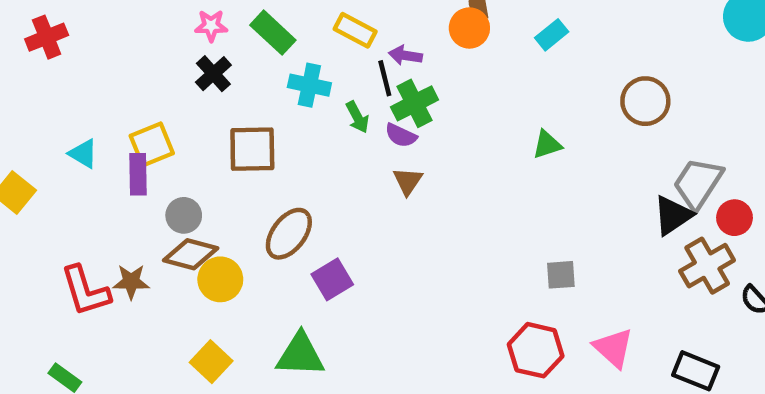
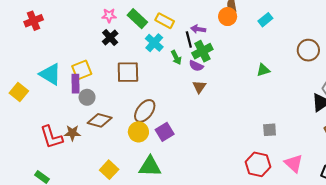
yellow rectangle: (355, 30) -> (165, 21), moved
cyan cross: (309, 85) -> (154, 43), turned 30
cyan triangle: (83, 154) -> (50, 74), size x1.6
gray circle: (184, 215) -> (87, 97), moved
yellow circle: (220, 279) -> (138, 132), moved

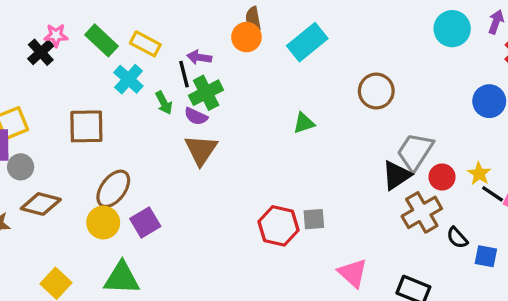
cyan rectangle: (265, 20) -> (307, 42), size x1.6
black cross: (110, 38) -> (41, 52), moved
brown triangle: (199, 87) -> (201, 150), size x1.5
red hexagon: (258, 164) -> (278, 226), moved

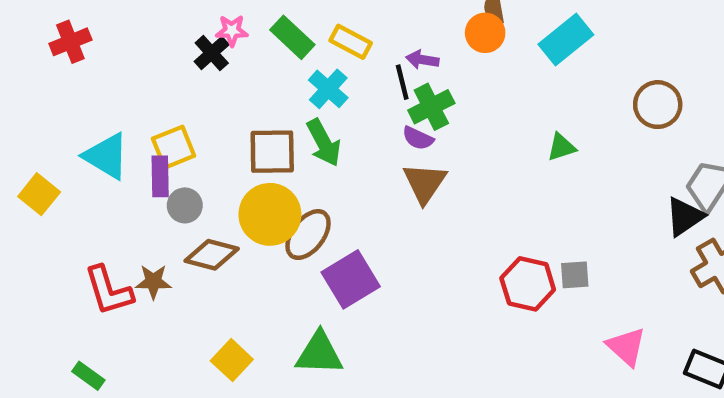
green arrow: (164, 103) -> (324, 143), moved, size x1.5
yellow circle: (103, 223) -> (270, 214), moved, size x1.4
purple square: (145, 223) -> (351, 279), size x1.4

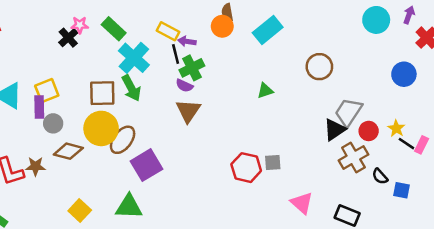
yellow rectangle: (351, 42) -> (168, 31), moved
cyan cross: (328, 89) -> (134, 58), size x1.4

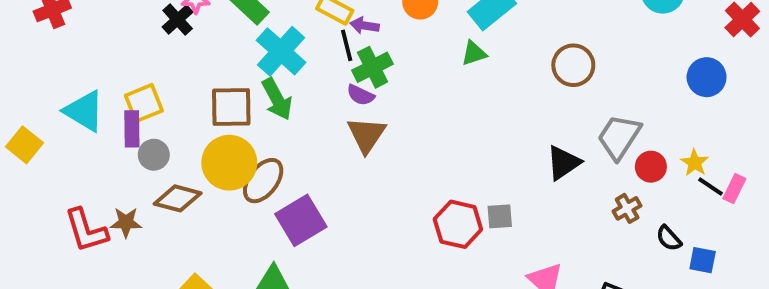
green triangle: (265, 91) -> (474, 53), moved
black triangle: (335, 130) -> (563, 163), moved
brown cross: (353, 157) -> (627, 208), size x0.6

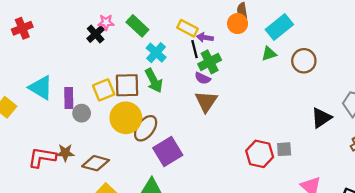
cyan cross: (281, 51) -> (156, 53), size x0.7
brown circle: (573, 65) -> (304, 61), moved
yellow square: (144, 103) -> (104, 90), moved
brown diamond: (178, 198) -> (96, 163), moved
red L-shape: (86, 230) -> (42, 157), turned 116

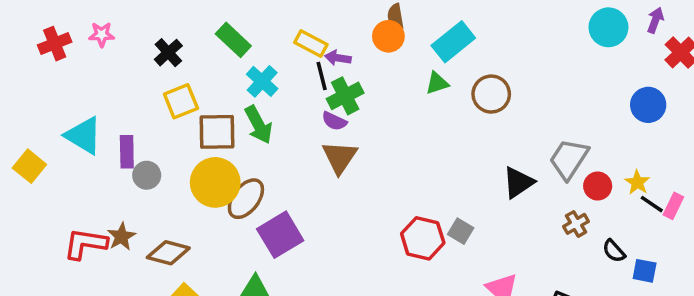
pink star: (106, 22) -> (102, 34), moved
yellow square: (104, 90) -> (181, 101), moved
gray square: (284, 149) -> (461, 231), turned 35
brown star: (65, 153) -> (121, 237), turned -30

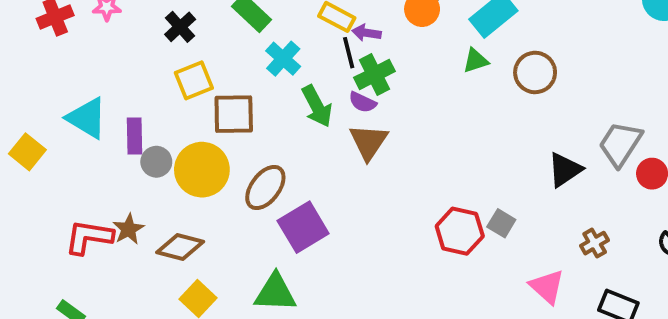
green arrow: (259, 125) -> (317, 106), moved
yellow circle: (215, 182) -> (202, 170), moved
brown cross: (576, 224) -> (595, 243), moved

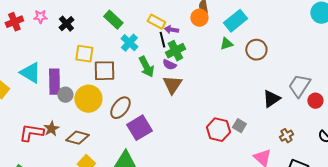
black cross: (180, 27) -> (66, 24), moved
yellow square: (194, 80) -> (84, 54), turned 30
purple rectangle: (134, 136) -> (54, 82), size x1.4

